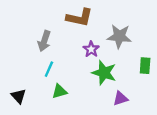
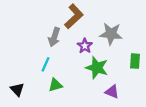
brown L-shape: (79, 18) -> (74, 16), turned -55
gray arrow: (44, 41) -> (54, 37), moved
purple triangle: (120, 98) -> (112, 92), turned 40

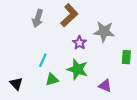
gray arrow: (54, 37) -> (38, 18), moved
green star: (97, 68) -> (77, 69), moved

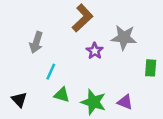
gray arrow: (38, 18) -> (36, 42), moved
green star: (77, 69) -> (93, 102), moved
green triangle: (52, 80) -> (62, 95), turned 32

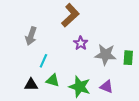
gray star: (124, 38) -> (105, 55), moved
black triangle: (19, 100) -> (31, 85), moved, turned -48

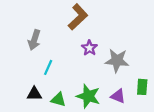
green rectangle: (128, 58) -> (142, 87), moved
green triangle: (53, 80) -> (58, 100), moved

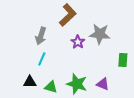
gray arrow: (34, 40) -> (41, 36), moved
gray star: (117, 61) -> (100, 34), moved
green rectangle: (142, 87) -> (123, 60), moved

